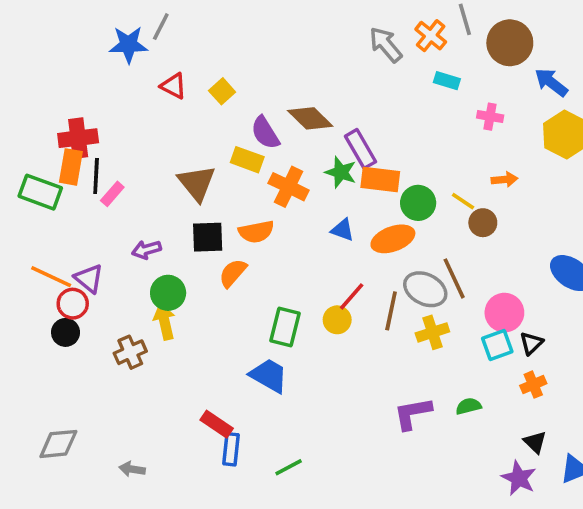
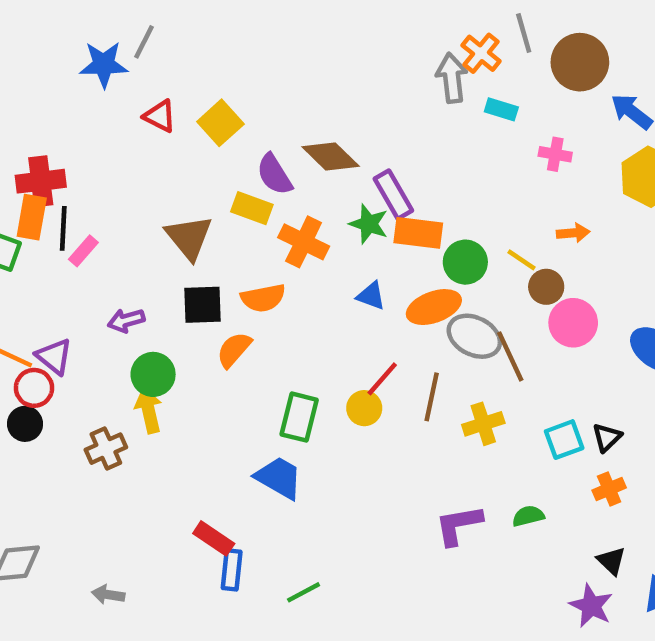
gray arrow: (386, 45) -> (452, 78), moved, turned 33
yellow square: (222, 91) -> (220, 123), size x1.4
gray ellipse: (425, 289) -> (474, 336), moved
pink circle: (504, 313) -> (573, 323), moved

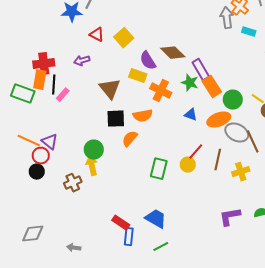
orange rectangle: (418, 233) -> (212, 87), turned 50
purple arrow: (126, 320) -> (82, 61), moved
blue trapezoid: (279, 478) -> (156, 219), moved

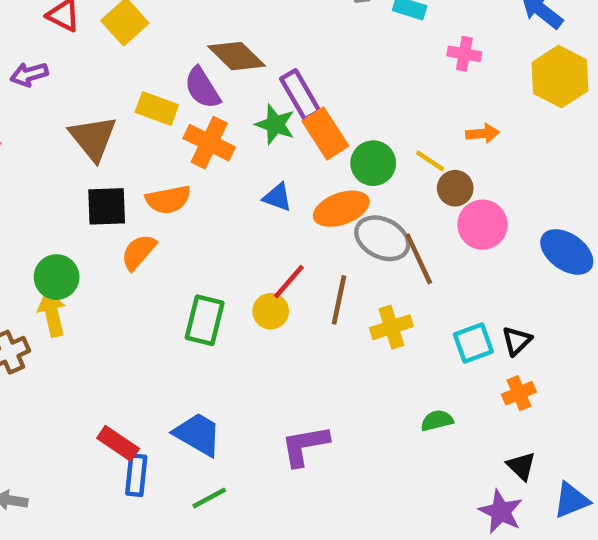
purple semicircle: (148, 61) -> (202, 88), moved
purple L-shape: (230, 217) -> (305, 446), moved

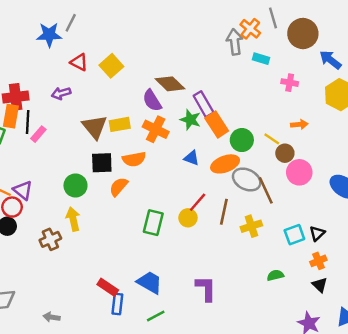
yellow rectangle: (157, 108) -> (120, 124), moved, turned -30
green circle: (57, 277) -> (75, 186), moved
purple L-shape: (305, 446) -> (206, 288), turned 100
black triangle: (521, 466) -> (320, 285), moved

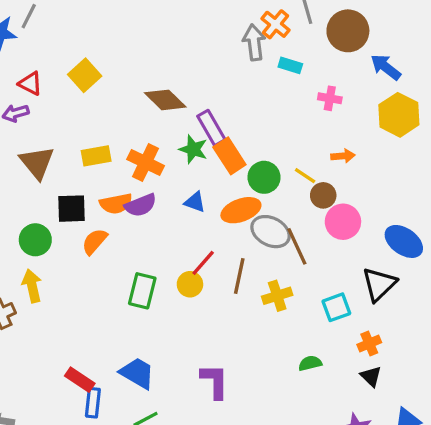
red triangle: (79, 62) -> (30, 84), moved
purple semicircle: (152, 101) -> (141, 205), moved, turned -80
brown triangle: (95, 127) -> (37, 162), moved
black triangle: (317, 233) -> (379, 284), moved, size x1.6

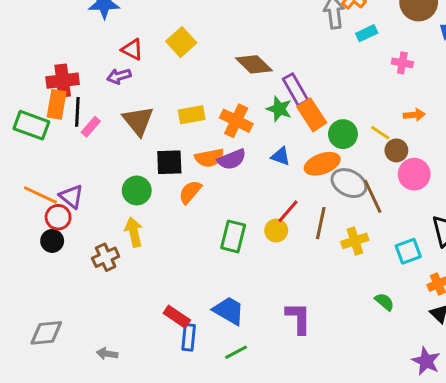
cyan rectangle: (290, 65) -> (367, 33), turned -42
green semicircle: (310, 363) -> (385, 302), turned 54

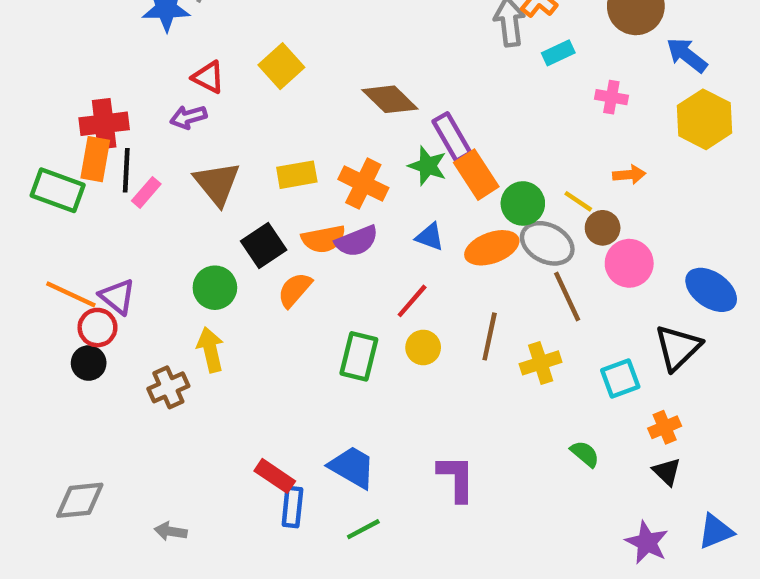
black square: (169, 162) -> (264, 246), turned -32
gray ellipse: (349, 183) -> (547, 243), moved
red line: (288, 211) -> (412, 301), moved

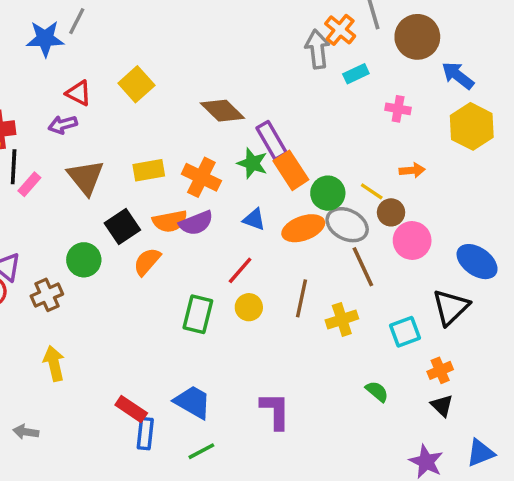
yellow arrow: (210, 350) -> (54, 363), moved
brown cross: (168, 387) -> (47, 295), moved
gray arrow: (171, 531) -> (26, 432), moved

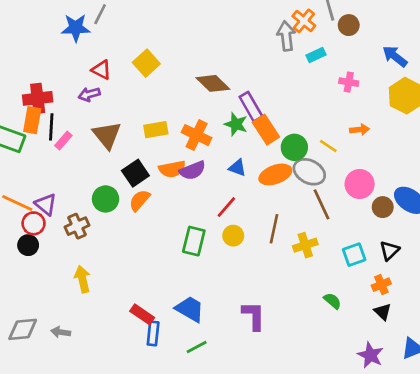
brown circle: (417, 37) -> (349, 25), moved, size x0.6
brown circle: (391, 212) -> (383, 207), moved
orange semicircle: (147, 262) -> (139, 200), moved
black triangle: (451, 307) -> (389, 251), moved, size x0.7

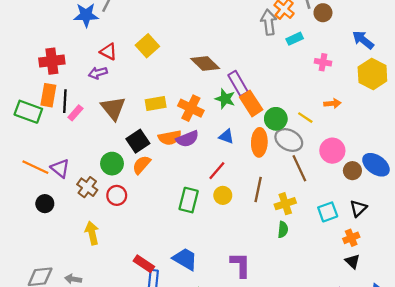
red cross: (38, 98) -> (52, 61), moved
orange ellipse: (275, 174) -> (259, 142), turned -68
red circle: (34, 223) -> (117, 195), moved
brown cross: (77, 226) -> (87, 187), turned -30
green semicircle: (332, 301) -> (283, 230), moved, turned 56

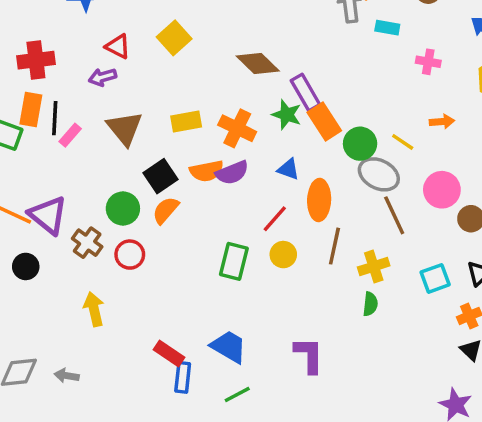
cyan rectangle: (295, 39) -> (387, 28), turned 35
orange ellipse: (259, 142) -> (319, 200), moved
purple triangle: (60, 168) -> (48, 215), size x1.4

